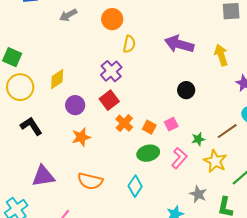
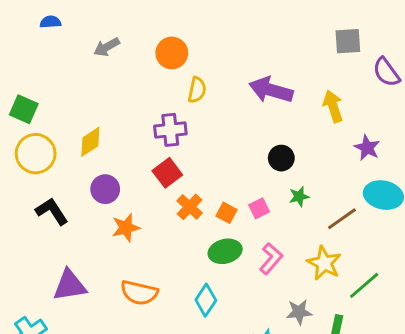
purple cross: (111, 71) -> (170, 130), turned 35
purple circle: (75, 105) -> (105, 189), moved
green star: (198, 139) -> (299, 197), moved
gray star: (198, 194) -> (299, 312), turned -30

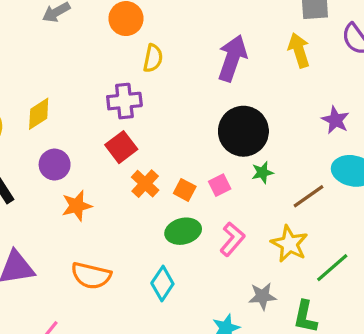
purple arrow: (271, 90) -> (232, 58), turned 93
yellow arrow: (333, 106) -> (299, 50), moved
black circle: (281, 158) -> (243, 131), size x1.8

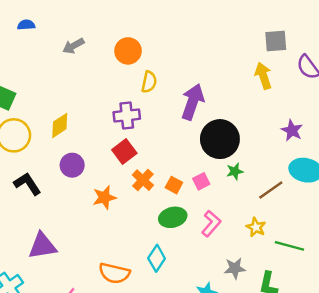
purple arrow: (232, 58) -> (193, 102), moved
orange star: (77, 206) -> (104, 197), moved
yellow star: (289, 244) -> (256, 227), size x0.7
green line: (332, 268) -> (289, 246), turned 56
orange semicircle: (91, 276) -> (114, 273), moved

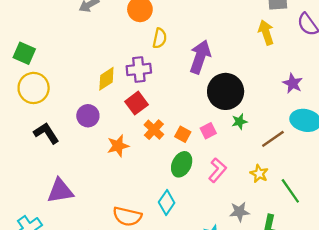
yellow diamond: (60, 125) -> (106, 79), moved
green ellipse: (173, 217) -> (182, 164), turned -50
green line: (289, 246) -> (290, 191), turned 40

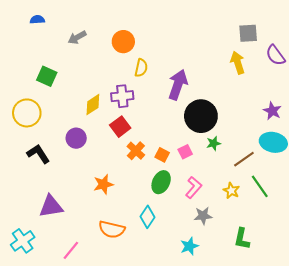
green square: (24, 53) -> (47, 76), moved
purple star: (293, 83) -> (272, 111), moved
orange star: (118, 146) -> (103, 184), moved
green line: (290, 191) -> (260, 186), moved
gray star: (239, 212) -> (203, 216), moved

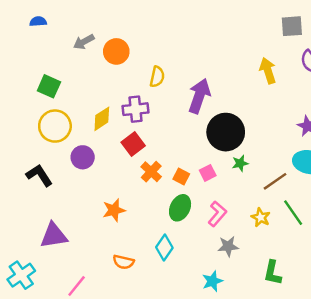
gray square: (248, 33) -> (292, 26), moved
orange circle: (123, 42) -> (116, 51), moved
yellow circle: (27, 113) -> (55, 126), moved
orange semicircle: (112, 229) -> (123, 262), size x0.7

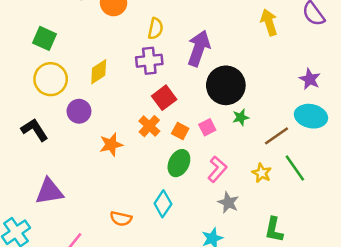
purple cross: (136, 109) -> (149, 61), moved
red square: (133, 144) -> (164, 98), moved
orange star: (114, 210) -> (111, 145), moved
gray star: (228, 246) -> (228, 203), turned 30

